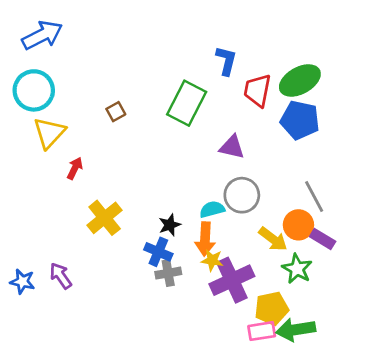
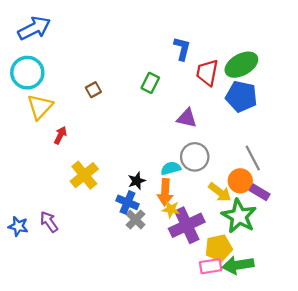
green rectangle: (187, 103) -> (150, 83), size x0.6
green star: (297, 269) -> (239, 216), size x1.4
gray cross: (168, 273) -> (136, 220), turned -36

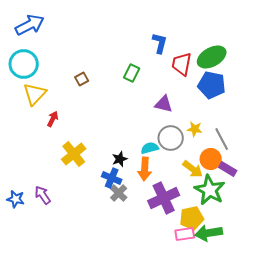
yellow star: (171, 209) -> (195, 129), moved

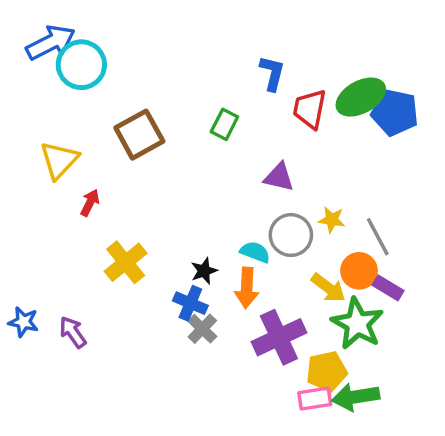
cyan circle: (24, 64) -> (81, 65), moved
brown square: (82, 79) -> (139, 135), size x2.0
blue pentagon: (212, 85) -> (395, 112), moved
cyan semicircle: (150, 148) -> (255, 252), turned 36
blue star: (16, 199) -> (23, 322), moved

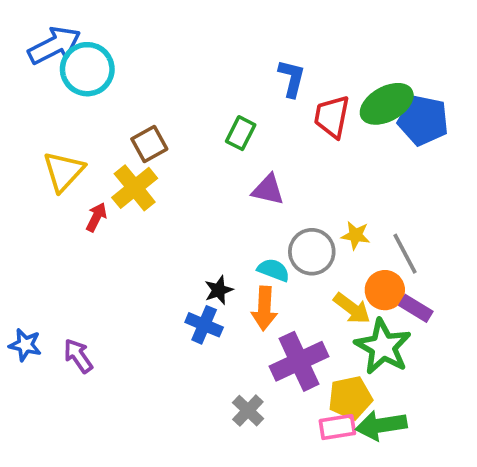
brown square: (139, 135) -> (149, 144), size x0.7
purple triangle: (279, 177) -> (268, 190), moved
yellow cross: (126, 262) -> (135, 188), moved
gray cross: (202, 329) -> (248, 411), moved

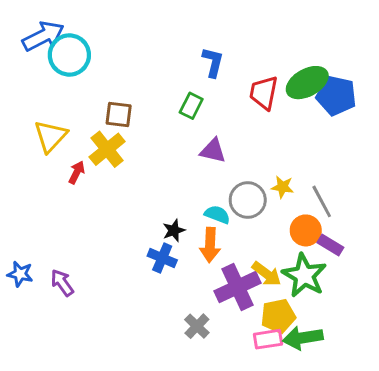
blue L-shape: (292, 78) -> (213, 62), moved
brown square: (149, 144) -> (119, 114), turned 36
yellow arrow: (352, 308) -> (267, 274), moved

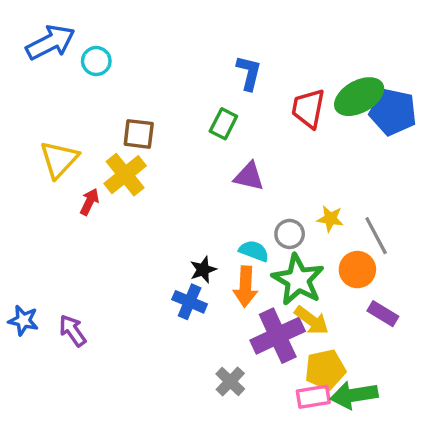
cyan circle: (69, 55) -> (96, 61), moved, size x0.6
gray circle: (248, 200) -> (290, 234), size x0.7
purple rectangle: (330, 245) -> (383, 314), moved
green star: (304, 275) -> (298, 280), moved

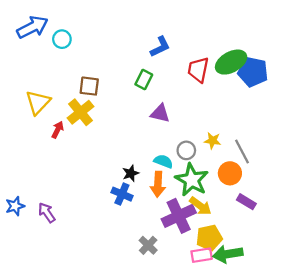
blue L-shape: (249, 73) -> (160, 47), turned 50
blue star: (23, 320) -> (15, 206), turned -30

